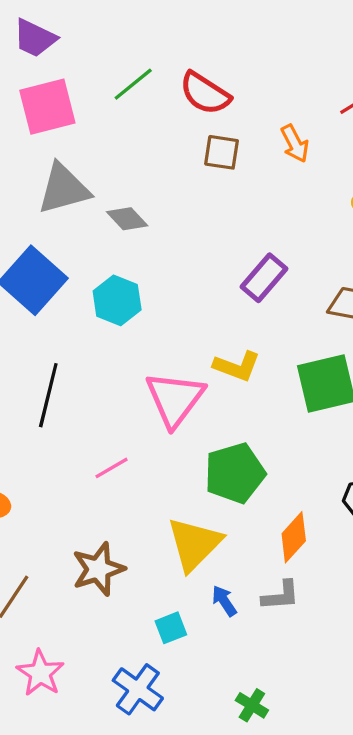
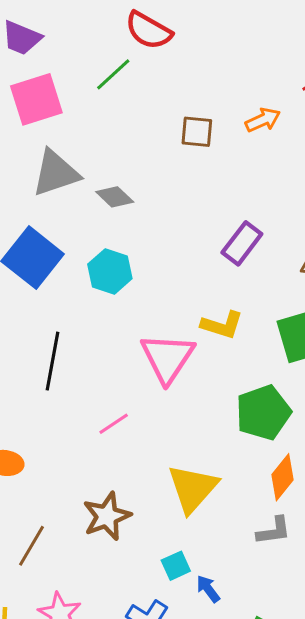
red semicircle: (205, 93) -> (149, 31), moved
orange arrow: (295, 144) -> (263, 120), turned -84
green pentagon: (235, 473) -> (263, 413), moved
blue arrow: (224, 601) -> (208, 589), moved

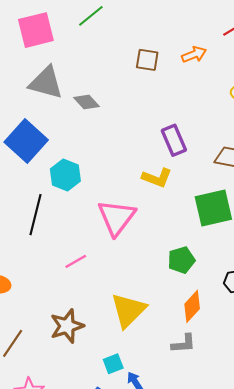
gray triangle: (56, 173) -> (46, 83), turned 30
purple rectangle: (242, 243) -> (174, 140), turned -64
cyan hexagon: (110, 271) -> (65, 175), moved
yellow L-shape: (222, 325) -> (157, 178), moved
green pentagon: (263, 413) -> (181, 260), size x0.7

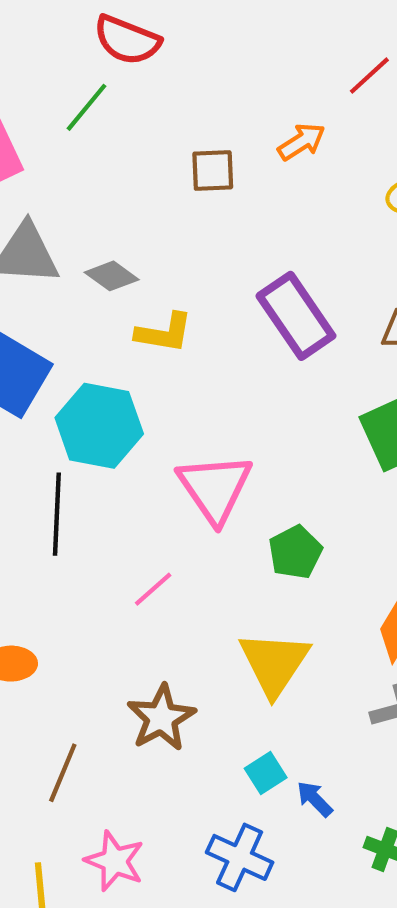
purple rectangle: (174, 140) -> (296, 316), size x1.4
cyan hexagon: (65, 175) -> (99, 426), size x1.4
yellow L-shape: (157, 178) -> (164, 333), moved
green pentagon: (181, 260) -> (295, 552), moved

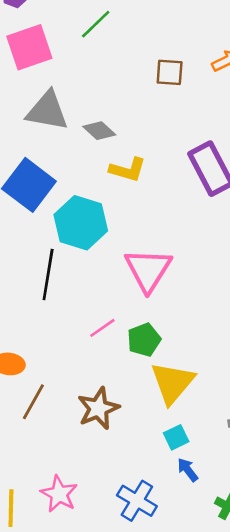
green pentagon: (295, 552) -> (144, 340), moved
brown line: (63, 773) -> (33, 402), moved
cyan square: (266, 773) -> (176, 437), moved

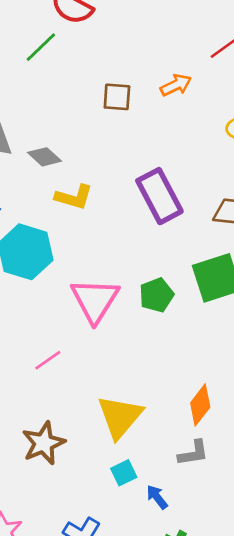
green pentagon: (144, 340) -> (156, 295), moved
blue arrow: (188, 470) -> (157, 497), moved

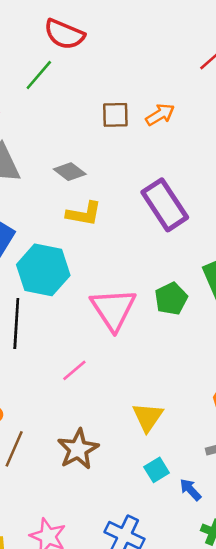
orange arrow: (176, 85) -> (160, 115), moved
gray diamond: (45, 157) -> (70, 172), moved
yellow triangle: (120, 417) -> (148, 417), size x0.7

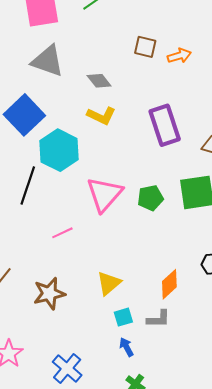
cyan square: (157, 470) -> (123, 317), moved

